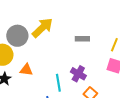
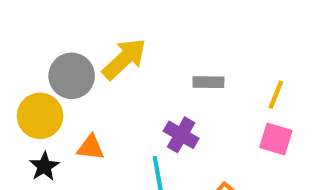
purple cross: (78, 74) -> (181, 135), moved

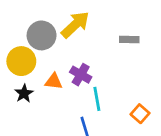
purple cross: (181, 135) -> (81, 75), moved

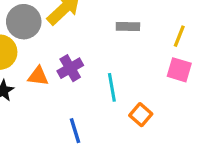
purple cross: (81, 75) -> (70, 68), turned 30
cyan line: (97, 99) -> (112, 87), moved

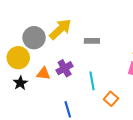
gray rectangle: (128, 26) -> (92, 41), moved

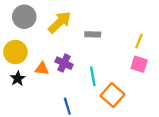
gray circle: (34, 38) -> (24, 17), moved
purple cross: (65, 68) -> (64, 63), turned -35
orange square: (111, 99) -> (113, 95), size x1.5

